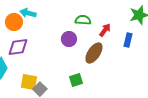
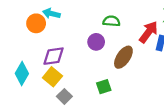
red arrow: (105, 30) -> (149, 32), moved, size x1.5
purple diamond: (18, 47) -> (54, 56), moved
yellow square: (29, 82) -> (52, 77), moved, turned 30

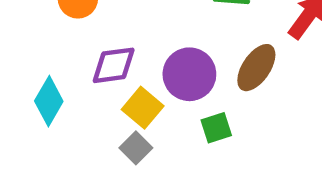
purple circle: (96, 42) -> (189, 74), moved, size x1.5
yellow square: (52, 77) -> (143, 108), moved

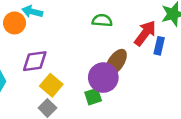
purple circle: (189, 74) -> (103, 78), moved

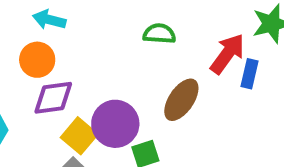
orange circle: (14, 23) -> (37, 60), moved
purple circle: (103, 78) -> (115, 124), moved

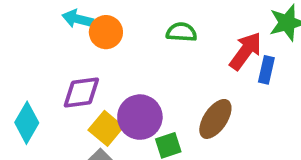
orange circle: (37, 60) -> (106, 32), moved
brown ellipse: (181, 100) -> (215, 119), moved

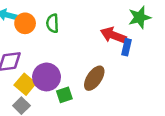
green semicircle: (181, 32) -> (52, 23), moved, turned -96
red arrow: (246, 51) -> (113, 35), turned -105

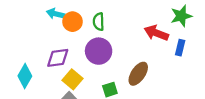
blue rectangle: (126, 47) -> (180, 48), moved
purple circle: (47, 77) -> (99, 51), moved

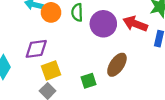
purple circle: (99, 51) -> (103, 24), moved
yellow square: (73, 79) -> (51, 70), turned 30

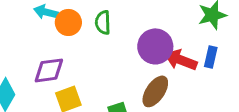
purple circle: (103, 24) -> (155, 46), moved
red arrow: (135, 24) -> (181, 60), moved

